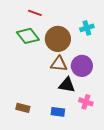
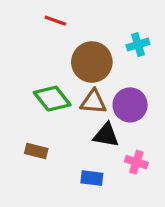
green diamond: (28, 36) -> (52, 99), moved
brown rectangle: (23, 108) -> (36, 151), moved

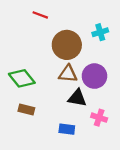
green diamond: (52, 99) -> (22, 78), moved

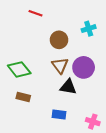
brown circle: (67, 45) -> (59, 40), size x0.7
brown triangle: (68, 74) -> (60, 65), turned 48
pink cross: (99, 118) -> (93, 122), moved

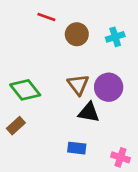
brown circle: (59, 40) -> (77, 34), moved
brown rectangle: (23, 97) -> (16, 126), moved, turned -56

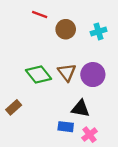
green diamond: (25, 90) -> (38, 75), moved
black triangle: (89, 112) -> (80, 109), moved
pink cross: (120, 157) -> (89, 135), moved, turned 35

